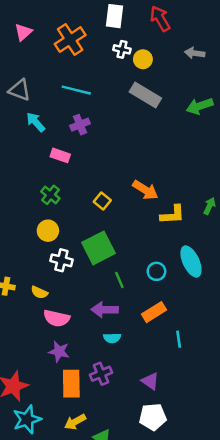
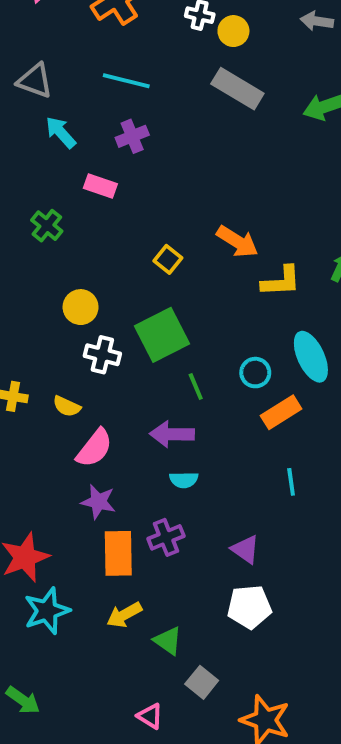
green cross: (50, 195) -> (47, 226), moved
orange rectangle: (154, 312) -> (281, 412), moved
pink semicircle: (57, 318) -> (94, 448), turned -65

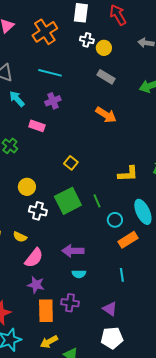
gray rectangle: (237, 89) -> (106, 77), size x0.7
orange arrow: (237, 242) -> (106, 115), moved
green line: (196, 386) -> (97, 201), moved
cyan line: (291, 482) -> (122, 275), moved
purple cross: (166, 537) -> (70, 303), turned 30

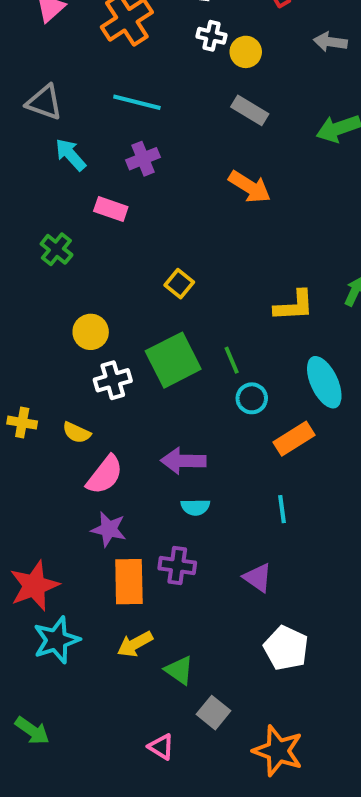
white cross: (38, 211) -> (113, 380), turned -30
cyan circle: (115, 220) -> (252, 398), moved
white pentagon: (112, 338) -> (286, 648), moved, turned 30

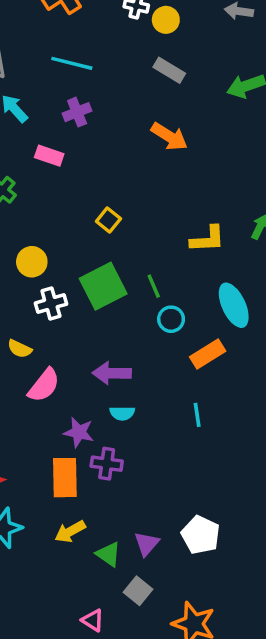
purple star: (109, 529) -> (79, 432), moved
purple triangle: (258, 578) -> (147, 544), moved, turned 36

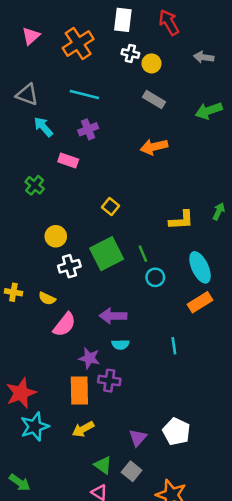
orange arrow: (169, 136) -> (154, 147), turned 135
orange rectangle: (208, 354) -> (200, 302), moved
green triangle: (108, 554) -> (103, 465), moved

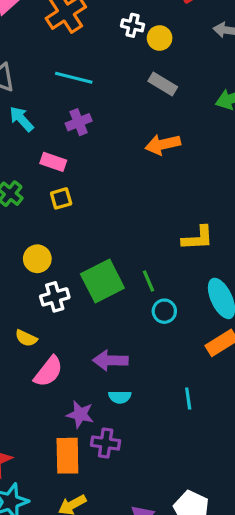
yellow square: (110, 206) -> (61, 198), moved, turned 35

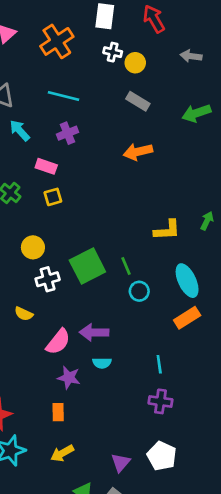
pink semicircle: (48, 372) -> (58, 342), moved
purple cross: (106, 443) -> (160, 401), moved
orange rectangle: (67, 456) -> (58, 412), size x0.6

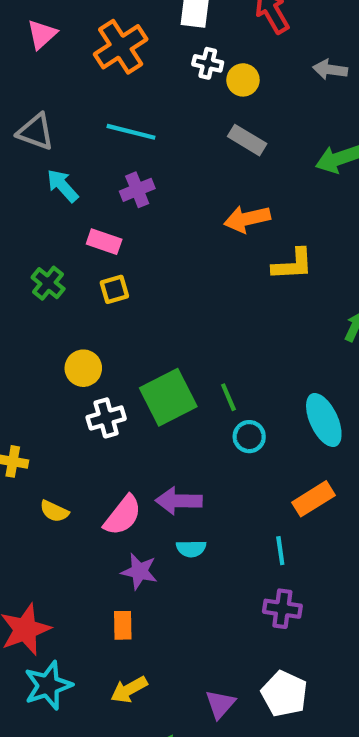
yellow L-shape: (167, 230) -> (293, 264), moved
yellow semicircle: (24, 314) -> (54, 511), moved
orange rectangle: (187, 318) -> (313, 499), moved

